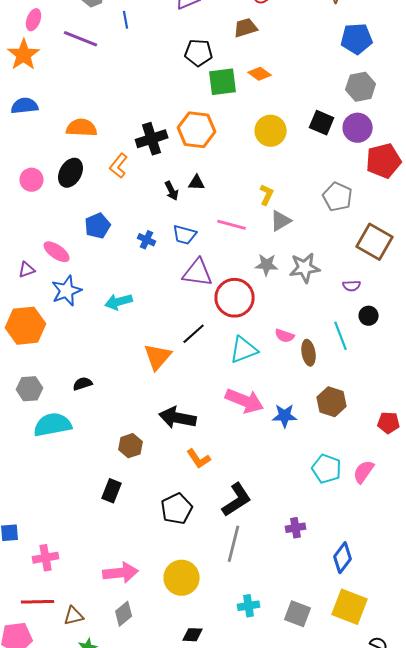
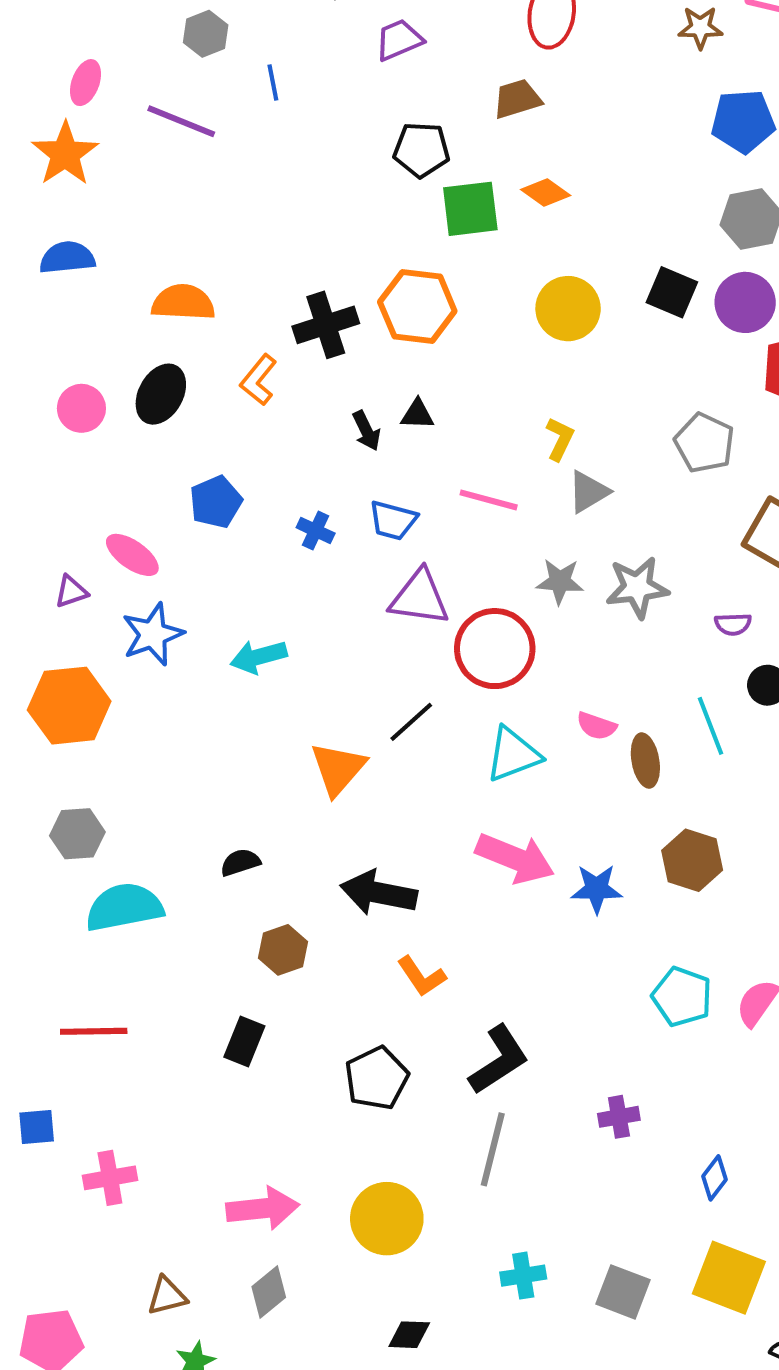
black semicircle: (83, 384) -> (240, 862), moved
blue diamond: (343, 558) -> (715, 1178), size x0.7
red line: (38, 602) -> (94, 1031), moved

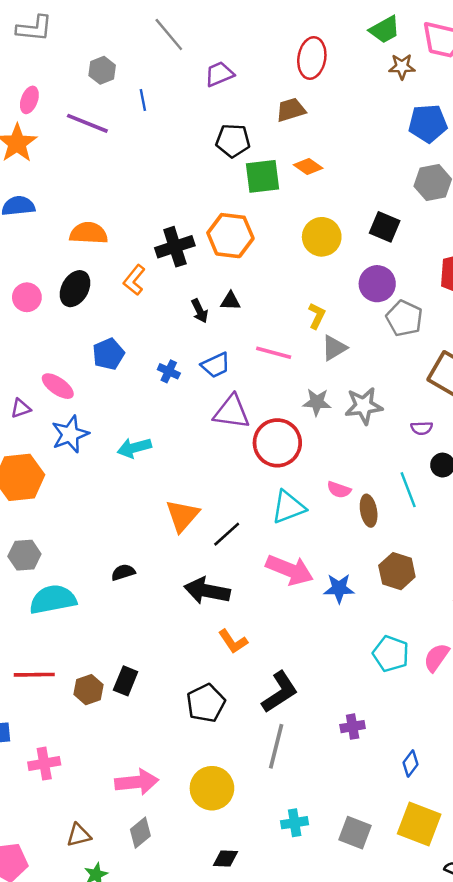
purple circle: (745, 302) -> (377, 284), moved
blue trapezoid: (393, 520) -> (216, 365), turned -40
black line: (411, 722) -> (227, 534), moved
brown hexagon: (283, 950) -> (89, 690), moved

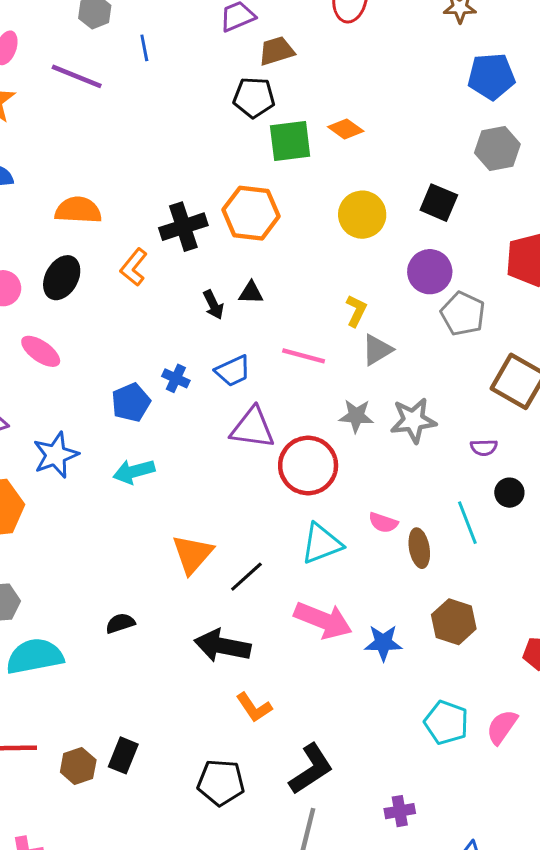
brown trapezoid: (291, 110) -> (277, 51), moved
blue pentagon: (108, 354) -> (131, 402), moved
pink ellipse: (58, 386) -> (41, 351), moved
black pentagon: (206, 703) -> (221, 783), turned 30

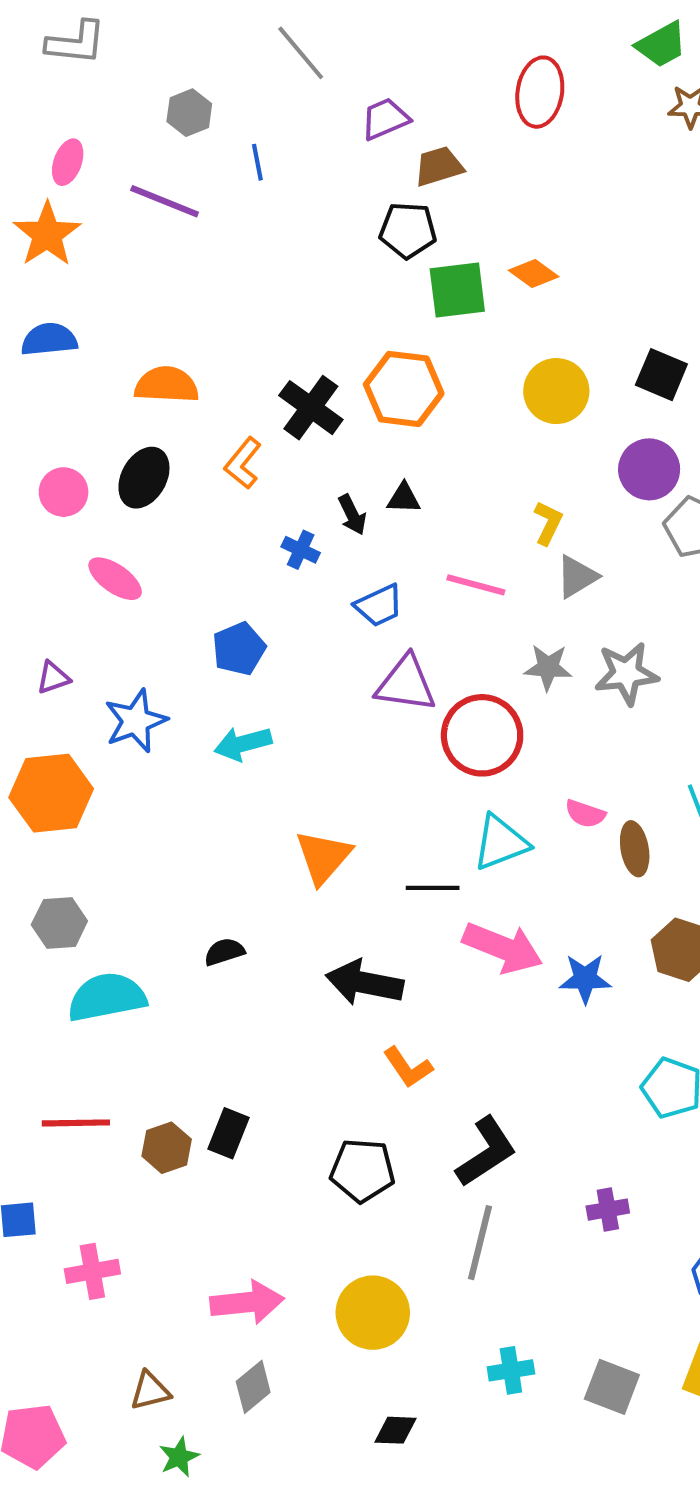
black cross: (183, 227) -> (311, 408), turned -36
blue cross: (176, 378) -> (301, 550), moved
black line: (246, 577) -> (433, 888), moved, turned 42

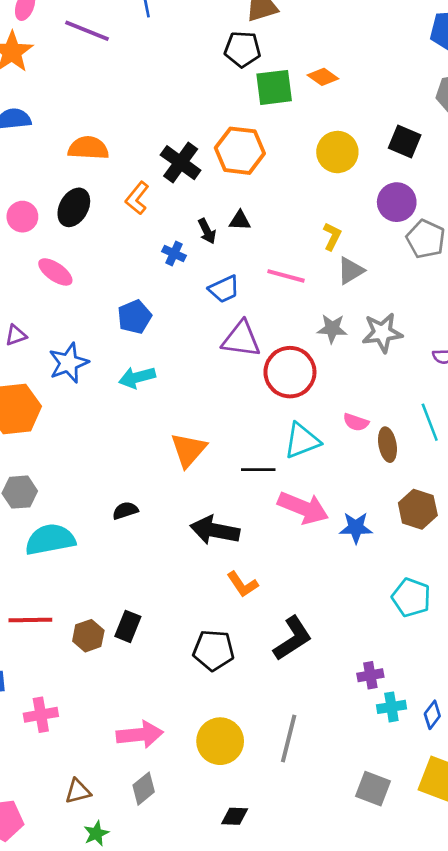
gray line: (480, 1243) -> (289, 739), moved
cyan cross: (511, 1370) -> (391, 707), moved

